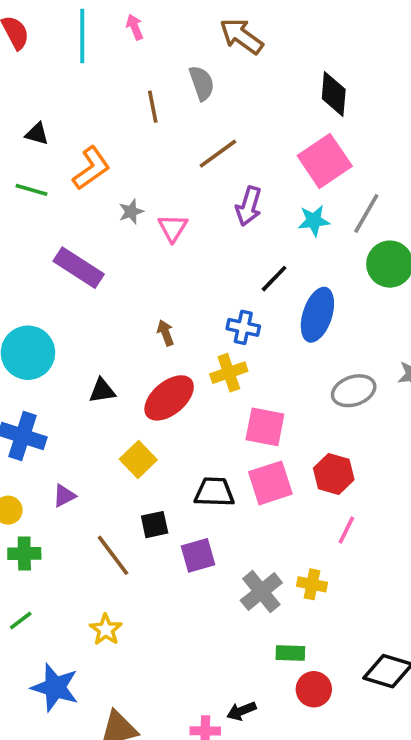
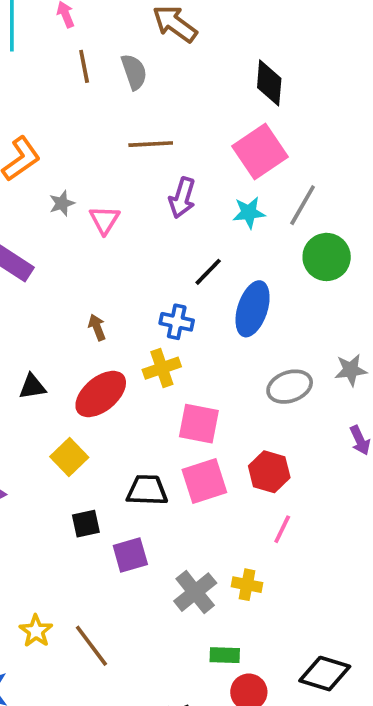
brown line: (153, 107) -> (84, 66), moved
brown line: (218, 154) -> (151, 144), turned 33
brown line: (113, 555) -> (91, 646), moved

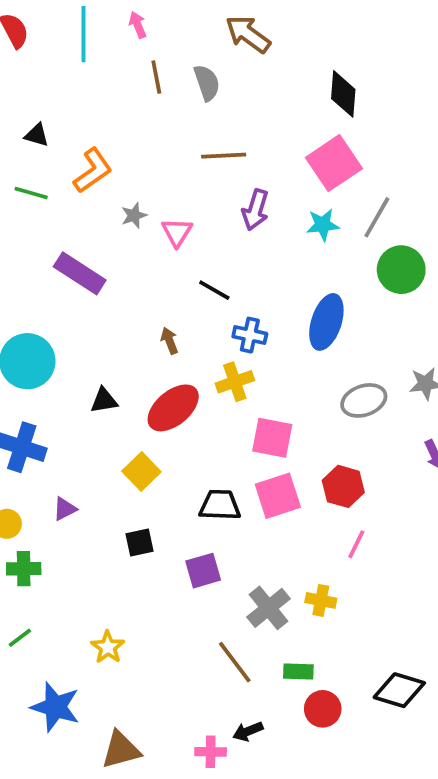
black line: (208, 272) -> (214, 290), moved, turned 76
black square: (86, 524) -> (140, 542), moved
brown line: (91, 646) -> (235, 662), moved

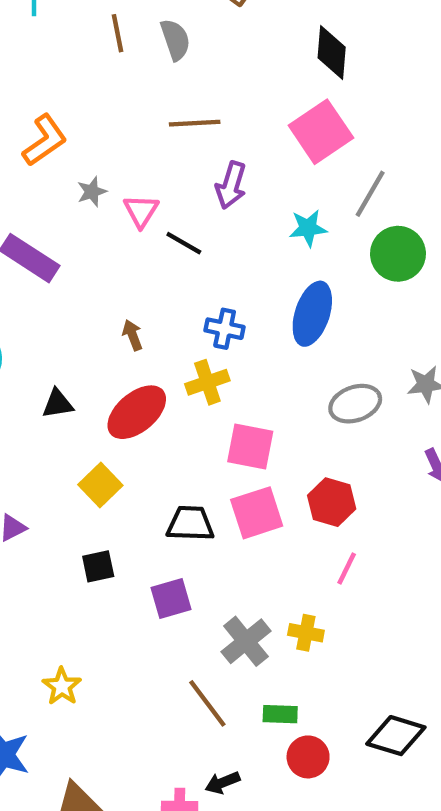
cyan star: (323, 225) -> (308, 228), moved
black line: (214, 290) -> (184, 243), moved

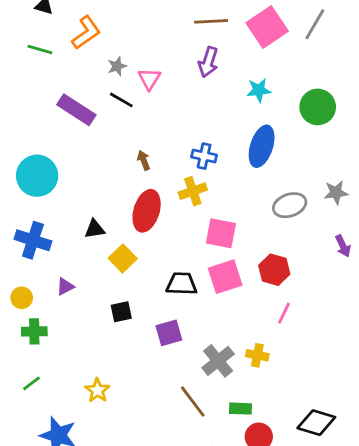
brown line: (195, 123) -> (211, 21), moved
gray line: (370, 194) -> (315, 24), moved
black line: (184, 243) -> (121, 100), moved
black triangle: (58, 404) -> (95, 229), moved
red ellipse: (137, 412) -> (147, 211), turned -33

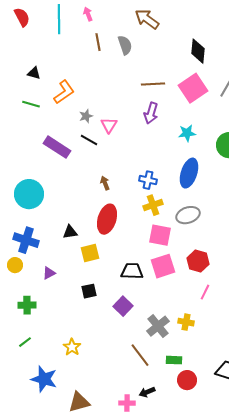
yellow cross: (193, 191) -> (153, 205), moved
gray ellipse: (290, 205) -> (188, 215), moved
yellow square: (123, 258) -> (90, 253), turned 30
yellow circle: (22, 298) -> (15, 265), moved
purple square: (169, 333) -> (123, 306), turned -30

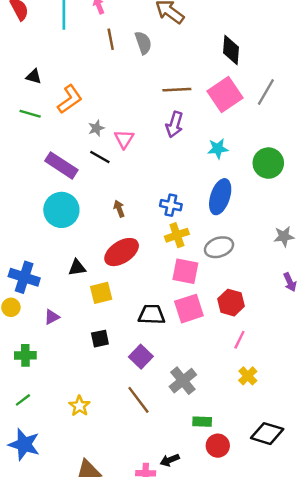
cyan circle: (29, 194) -> (61, 210), moved
red ellipse: (107, 219) -> (122, 252), turned 40
yellow cross: (186, 322) -> (248, 376), moved, turned 35
brown line: (140, 355) -> (138, 400), moved
blue star: (44, 379) -> (24, 444), moved

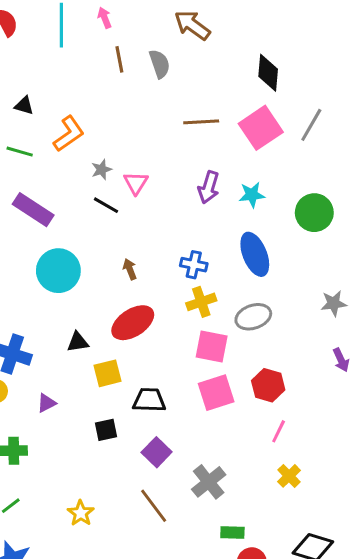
purple arrow: (174, 125) -> (209, 187), moved
purple rectangle: (61, 165) -> (33, 210), moved
blue ellipse: (220, 197) -> (255, 254), turned -40
black trapezoid: (152, 315) -> (149, 400), moved

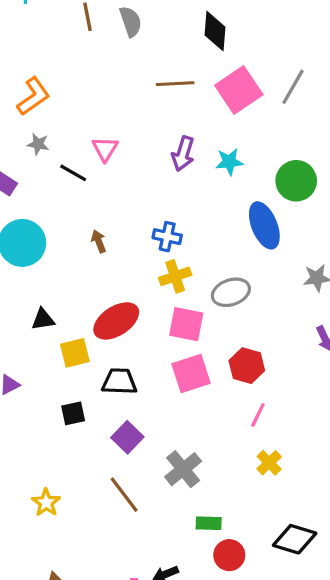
black diamond: (268, 73) -> (215, 31), moved
gray star: (102, 169) -> (38, 144), moved, turned 30
blue ellipse: (255, 254) -> (264, 225), moved
red ellipse: (133, 323) -> (116, 321), moved

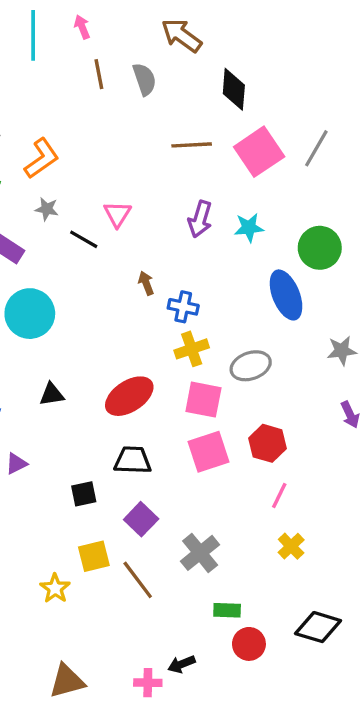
brown arrow: (99, 241) -> (146, 283), moved
yellow square: (75, 353) -> (94, 556), moved

